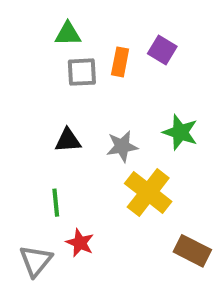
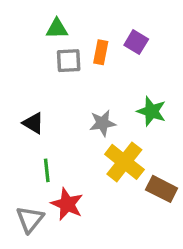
black triangle: (68, 140) -> (33, 123), moved, turned 35
red star: (80, 243) -> (67, 204), size x1.4
brown rectangle: (192, 251) -> (162, 189), moved

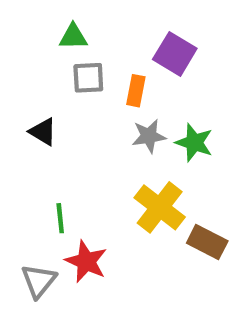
purple square: (136, 42) -> (175, 54), size x1.4
orange rectangle: (101, 52) -> (136, 91), moved
black triangle: (33, 123) -> (43, 132), moved
gray star: (102, 123) -> (149, 136), moved

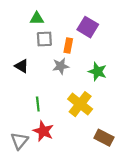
gray star: (149, 136) -> (61, 66), moved
green line: (60, 218) -> (38, 104), moved
brown rectangle: (207, 242) -> (104, 138), moved

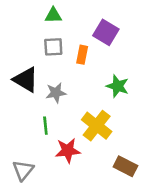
green triangle: (37, 18) -> (53, 15), moved
black triangle: (22, 66) -> (26, 80), size x1.5
gray star: (61, 66) -> (56, 93), moved
red star: (43, 131) -> (68, 151), moved, turned -30

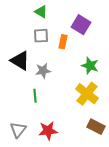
green triangle: (53, 15) -> (41, 12), turned 32
yellow cross: (97, 126) -> (87, 94), moved
red star: (68, 151) -> (48, 131), moved

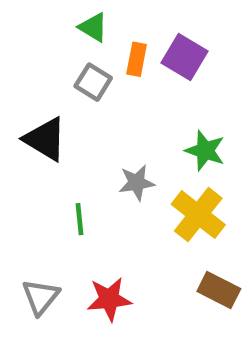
gray square: (41, 36) -> (93, 82), turned 35
orange rectangle: (63, 42) -> (137, 59), moved
gray star: (43, 71) -> (137, 183), moved

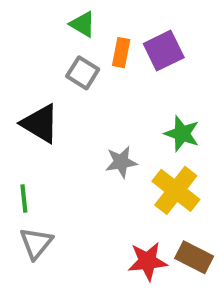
purple square: (185, 57) -> (164, 51), turned 33
green line: (79, 219) -> (24, 198), moved
gray triangle: (41, 297) -> (36, 243), moved
red star: (109, 299) -> (147, 261), moved

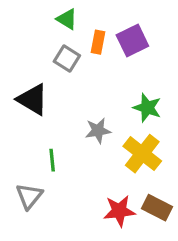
green line: (24, 198) -> (52, 160), moved

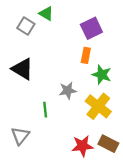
orange rectangle: (98, 42) -> (86, 55), moved
gray square: (67, 59) -> (26, 26), moved
green line: (52, 160) -> (45, 110), moved

